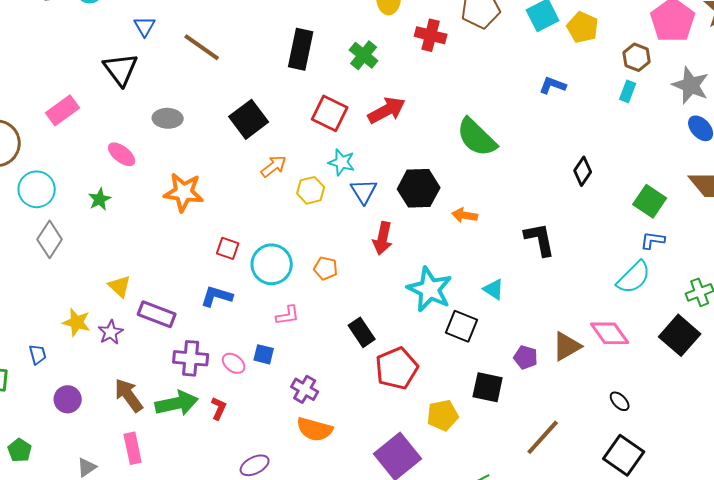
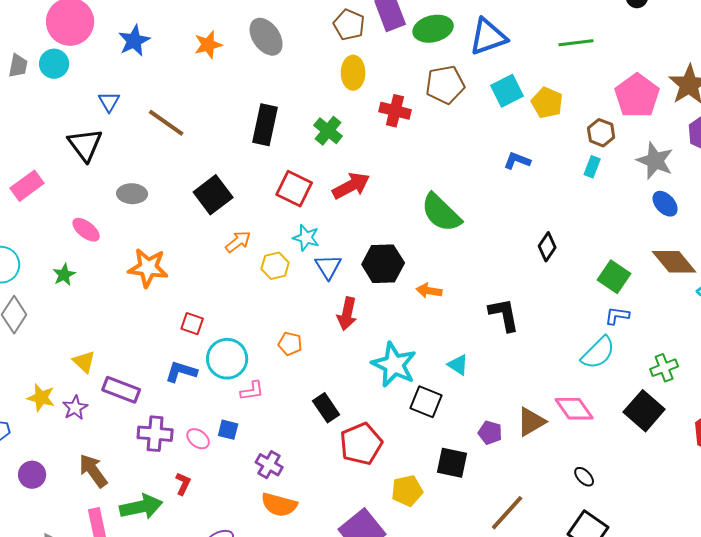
cyan circle: (272, 264) -> (227, 359), moved
green arrow: (177, 403) -> (141, 507), moved

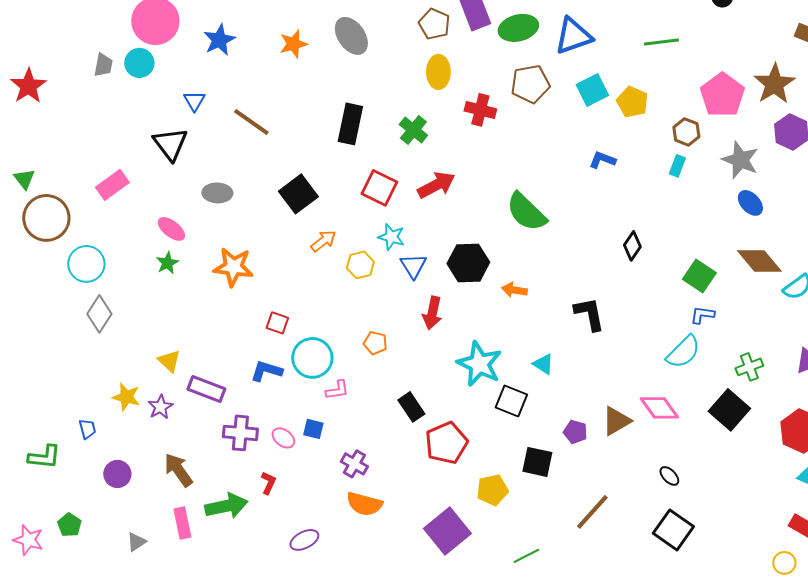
green star: (64, 275) -> (167, 263), moved

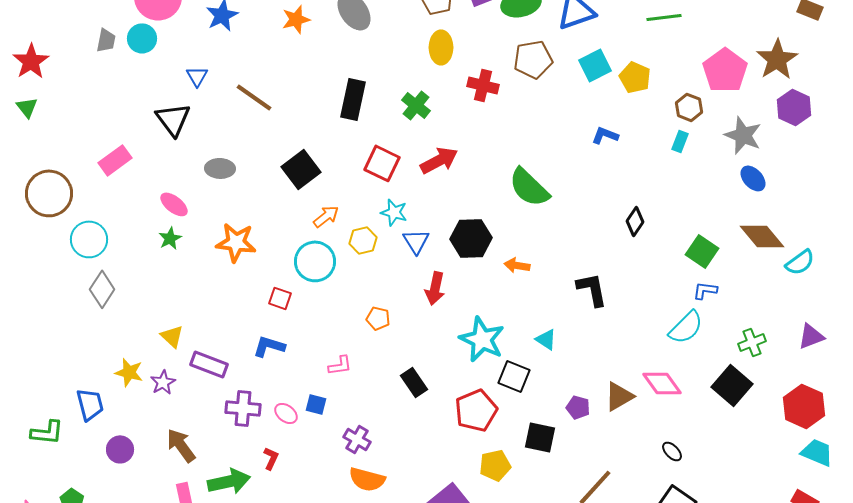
green triangle: (24, 179) -> (27, 107), moved
cyan circle: (312, 358) -> (315, 261), moved
blue trapezoid: (87, 429) -> (90, 404), size x1.6
red pentagon: (446, 443) -> (476, 410), moved

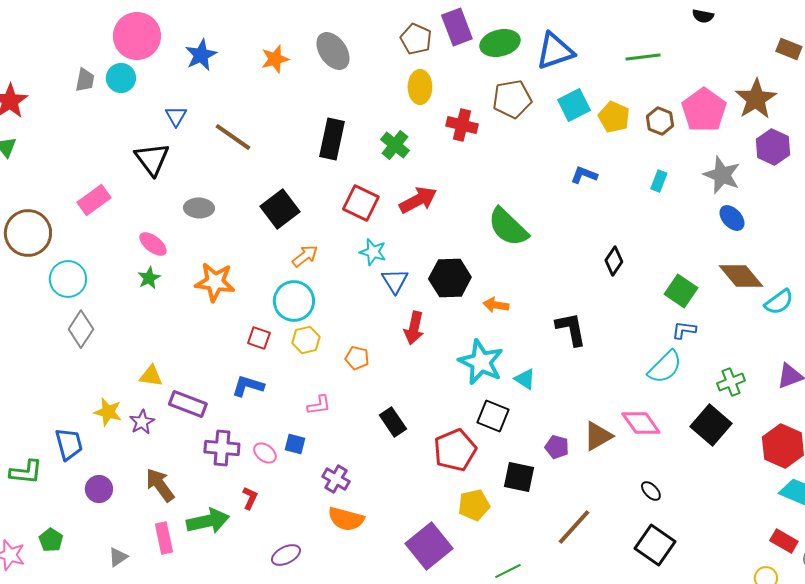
brown hexagon: (689, 107) -> (660, 121), moved
yellow hexagon: (363, 240) -> (306, 340), moved
yellow triangle: (172, 336) -> (151, 376), turned -35
cyan star: (482, 339) -> (481, 362), moved

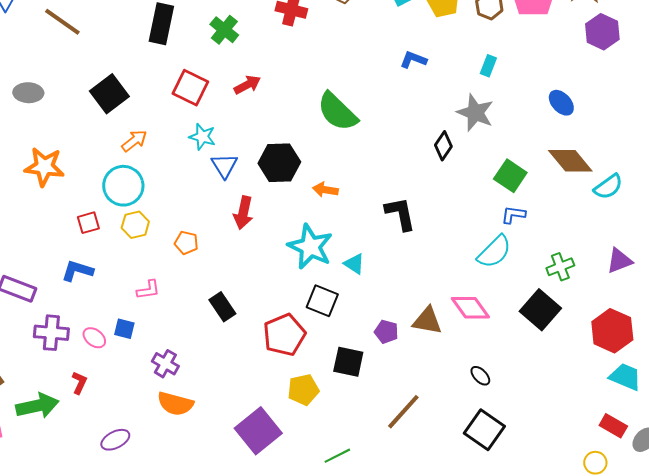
gray star: (722, 175) -> (475, 113), moved
red arrow: (418, 200) -> (247, 85), size x0.7
red square: (259, 338) -> (88, 223), turned -35
brown triangle: (598, 436) -> (427, 321), turned 40

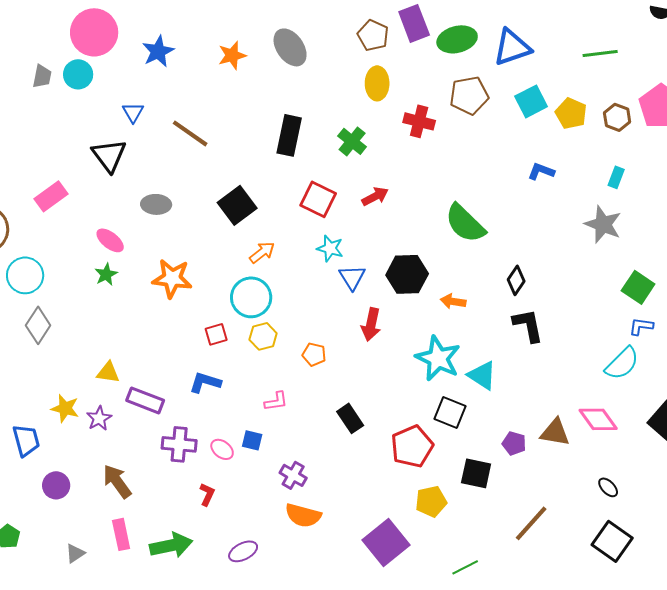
black diamond: (443, 146) -> (516, 280), moved
cyan triangle: (354, 264) -> (482, 375), size x1.4
green arrow: (37, 406) -> (171, 545), moved

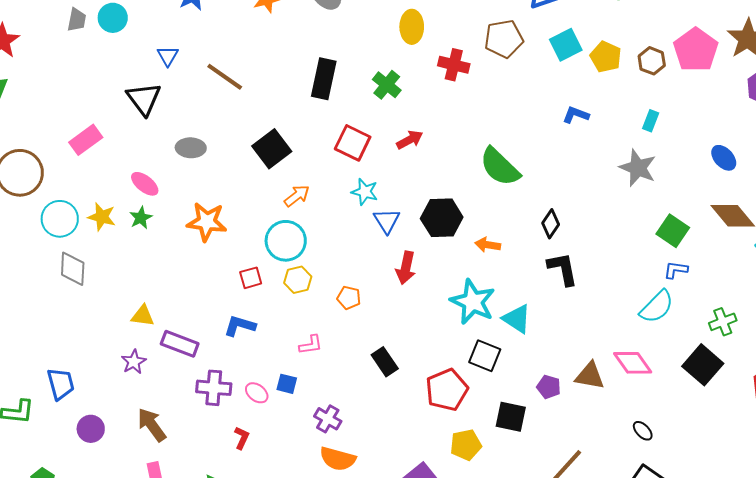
gray diamond: (38, 325) -> (73, 269), turned -30
yellow star: (65, 408) -> (102, 217), moved

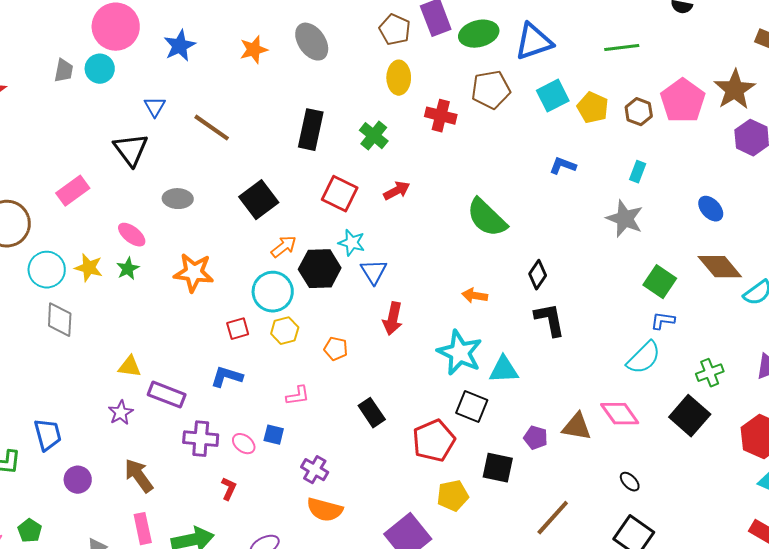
black hexagon: (442, 218) -> (320, 269), moved
cyan triangle: (517, 319) -> (504, 370), turned -36

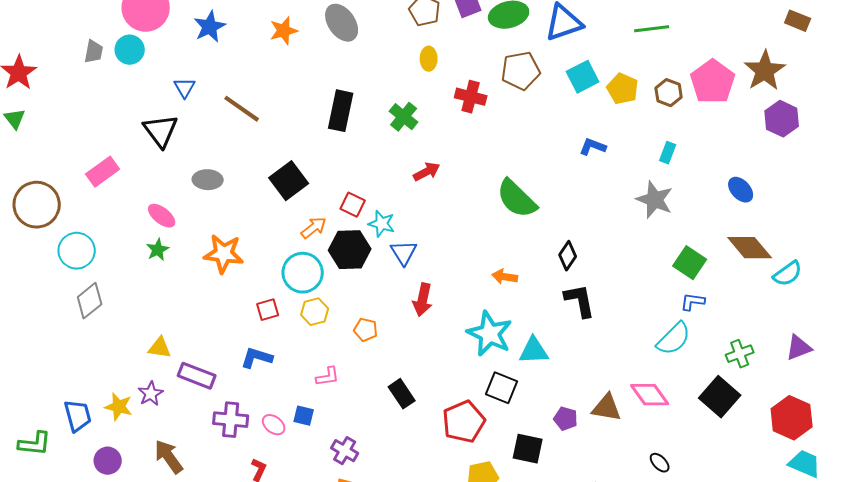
yellow ellipse: (399, 78) -> (429, 59), size x0.7
red square: (340, 194) -> (353, 205), moved, size x0.7
yellow star: (89, 268) -> (119, 407), moved
gray diamond: (60, 320) -> (90, 301), turned 48

